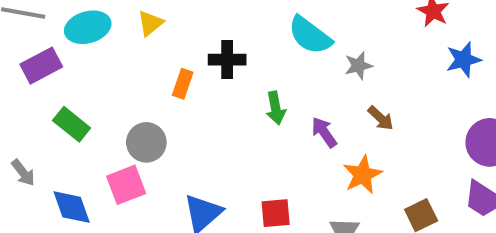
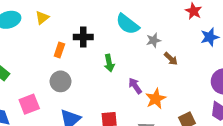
brown arrow: (381, 118) -> (171, 59), moved
purple arrow: (324, 132) -> (135, 86), moved
gray circle: (146, 142) -> (61, 81), moved

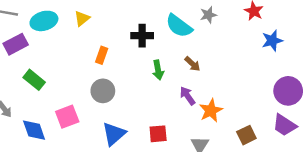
black cross: (83, 37) -> (142, 36), moved
gray star: (154, 40) -> (208, 15), moved
brown arrow: (171, 59) -> (192, 64), moved

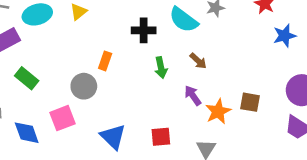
orange rectangle: (102, 55) -> (105, 61), moved
gray circle: (103, 91) -> (84, 86), moved
blue triangle: (114, 134) -> (113, 137), turned -35
brown square: (246, 135) -> (250, 102), moved, turned 36

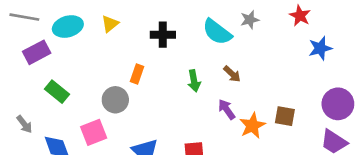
black cross: (144, 30) -> (163, 35), moved

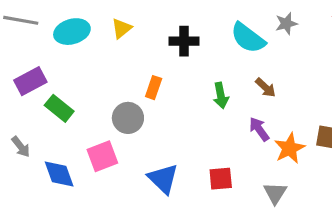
purple rectangle: (37, 52) -> (30, 81), moved

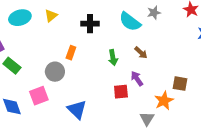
orange star: (290, 148) -> (164, 101), moved
red square: (221, 179) -> (121, 92), moved

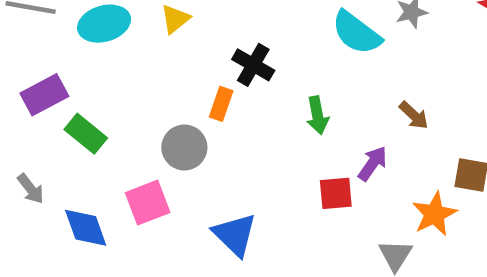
black cross: (90, 24) -> (253, 65), moved, turned 30
brown arrow: (141, 53) -> (414, 115), moved
purple arrow: (137, 79) -> (373, 164), turned 70

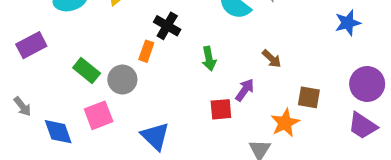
green rectangle: (86, 134) -> (87, 71), moved

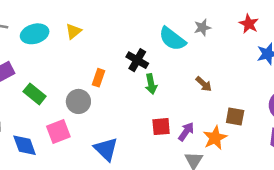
black cross: (167, 26) -> (137, 60), moved
green rectangle: (87, 71) -> (35, 94), moved
purple arrow: (245, 90) -> (186, 132), moved

